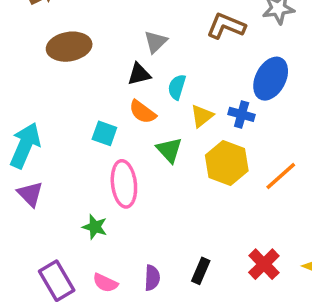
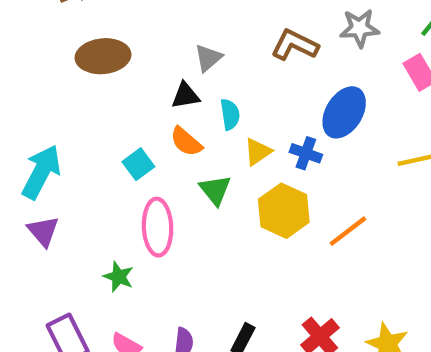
cyan semicircle: (177, 87) -> (230, 114), turned 150
cyan square: (104, 133) -> (138, 164), turned 30

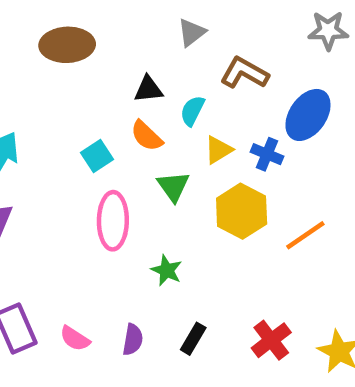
brown L-shape: (295, 45) -> (244, 73), moved
gray triangle: (208, 58) -> (192, 32), moved
cyan semicircle: (230, 114) -> (192, 111), turned -148
green star: (119, 277) -> (167, 270), moved

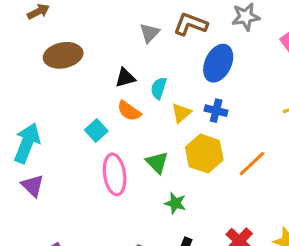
brown L-shape: (244, 73) -> (190, 24), moved
blue ellipse: (308, 115) -> (218, 63), moved
green triangle: (173, 186) -> (157, 162), moved
green star: (167, 270) -> (175, 203), moved

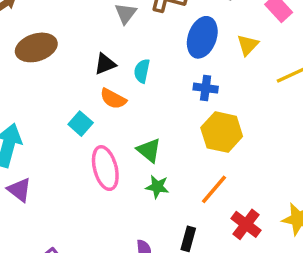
yellow triangle: (181, 113) -> (248, 45), moved
yellow hexagon: (204, 154) -> (222, 132), moved
orange line: (252, 164) -> (214, 189), moved
green star: (175, 203) -> (157, 187), moved

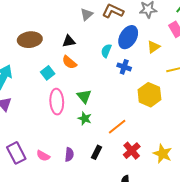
brown ellipse: (36, 47) -> (30, 40), moved
cyan semicircle: (142, 71) -> (106, 51), moved
yellow hexagon: (222, 132) -> (149, 95), moved

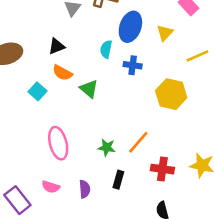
green triangle: (84, 96) -> (89, 89), moved
pink ellipse: (57, 102) -> (58, 143), moved
green star: (85, 118) -> (107, 147), moved
red cross: (132, 151) -> (162, 169), turned -30
pink semicircle: (43, 156) -> (51, 187), moved

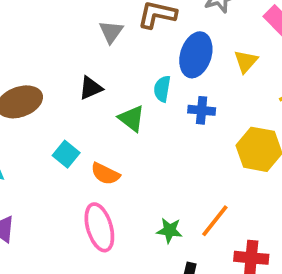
orange semicircle: (62, 73) -> (105, 174), moved
green triangle: (89, 89) -> (132, 118), moved

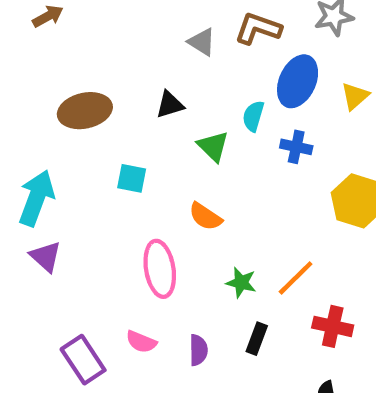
gray triangle: (111, 32) -> (202, 42), turned -40
cyan square: (66, 154) -> (132, 178), turned -35
orange semicircle: (105, 174) -> (205, 217), moved

